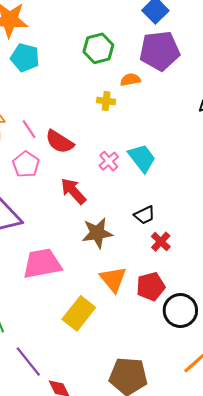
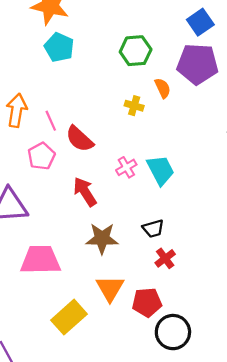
orange semicircle: (130, 80) -> (163, 88), turned 66

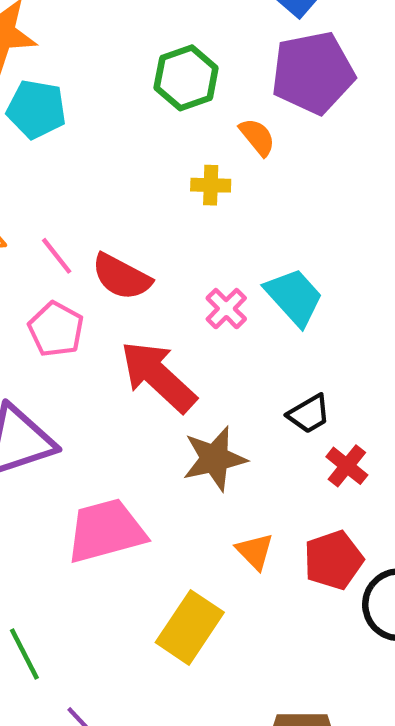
red arrow: (85, 192) -> (158, 376), size x1.4
orange triangle: (110, 288) -> (255, 551), size x0.7

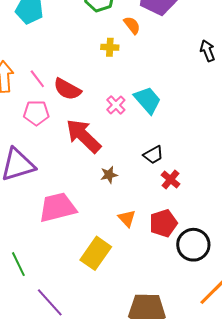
pink pentagon: (56, 329) -> (36, 113), turned -30
brown star: (215, 459) -> (109, 175), size x0.6

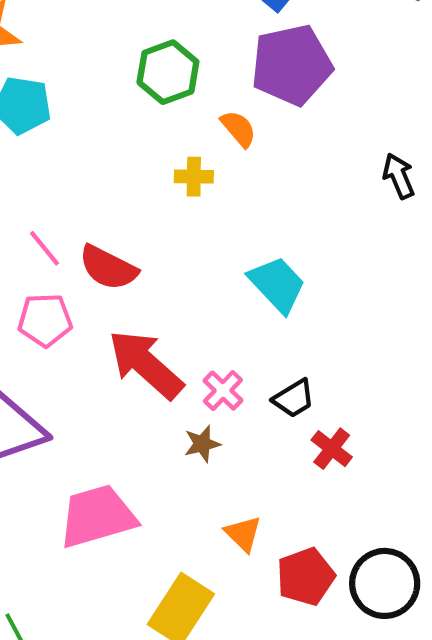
pink cross: (116, 105) -> (223, 391), moved
red pentagon: (163, 223) -> (306, 577), moved

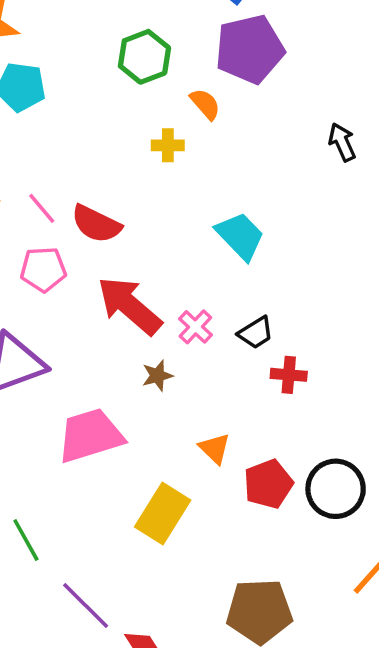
brown star: (202, 444) -> (157, 376), moved
red cross: (332, 449) -> (289, 375), turned -32

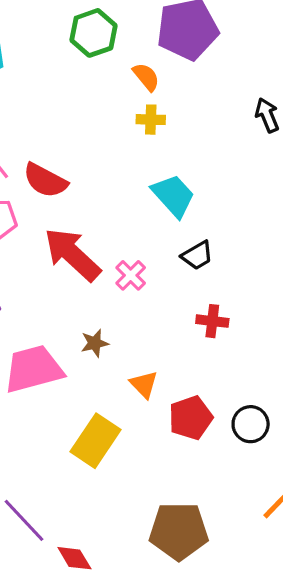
yellow cross: (168, 145) -> (151, 120), moved
black trapezoid: (256, 333) -> (197, 255), moved
brown star: (157, 376) -> (95, 343), moved
black circle: (336, 489) -> (251, 424), size x0.7

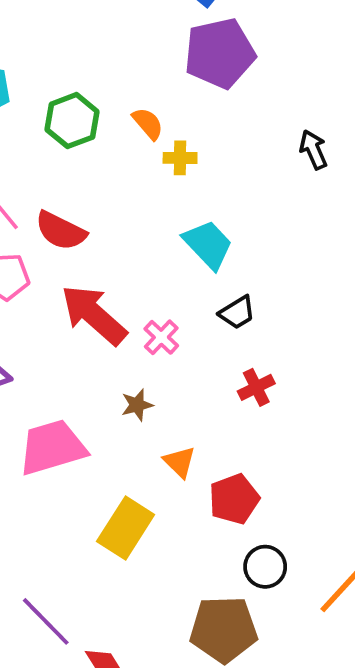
green hexagon: (93, 33) -> (72, 121), moved
orange semicircle: (146, 77) -> (148, 124), moved
red cross: (212, 321) -> (256, 387), turned -32
brown star: (95, 343) -> (137, 405), moved
black circle: (251, 424) -> (265, 567), moved

